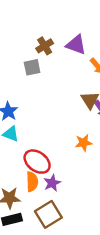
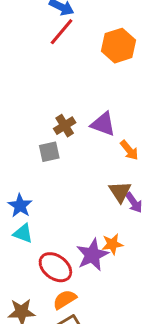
orange semicircle: (32, 182) -> (65, 300), moved, turned -120
purple star: (52, 183) -> (92, 255), moved, size x1.5

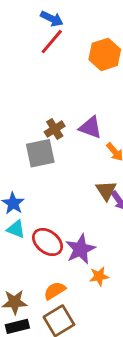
gray square: (49, 152) -> (40, 153), size x1.5
orange star: (112, 244) -> (99, 276), moved
red ellipse: (55, 267) -> (47, 242), moved

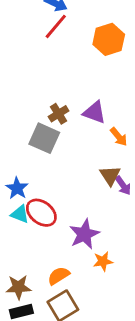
gray square: (40, 153) -> (44, 138), turned 36
red ellipse: (47, 242) -> (41, 213), moved

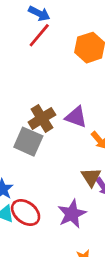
brown cross: (59, 114) -> (42, 118), size x1.4
purple star: (84, 234) -> (72, 214), moved

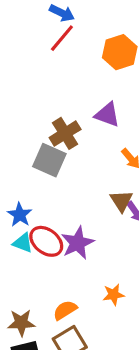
purple triangle: (76, 117) -> (107, 115), moved
purple star: (72, 214) -> (78, 243), moved

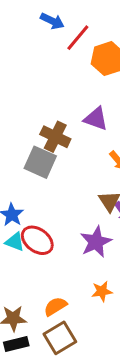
red line: (62, 38) -> (78, 38), moved
brown cross: (65, 133) -> (55, 137), turned -32
purple star: (78, 243) -> (96, 242), moved

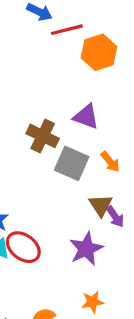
red line: (78, 38) -> (67, 30), turned 36
gray square: (40, 162) -> (72, 163), moved

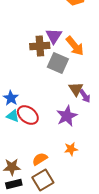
purple triangle: (86, 117) -> (54, 36), moved, turned 42
brown cross: (43, 136) -> (40, 46), turned -30
orange arrow: (110, 162) -> (75, 46), moved, size x1.5

